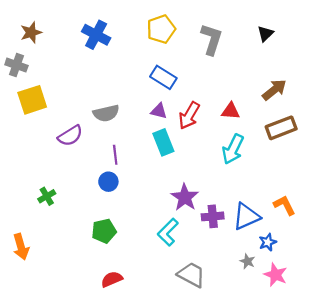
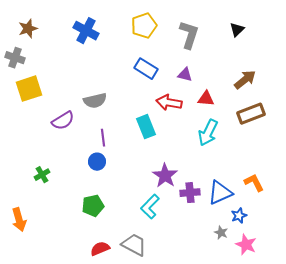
purple triangle: (159, 111) -> (185, 75), moved
red arrow: (189, 116) -> (169, 103), turned 70
gray trapezoid: (191, 275) -> (134, 245), moved

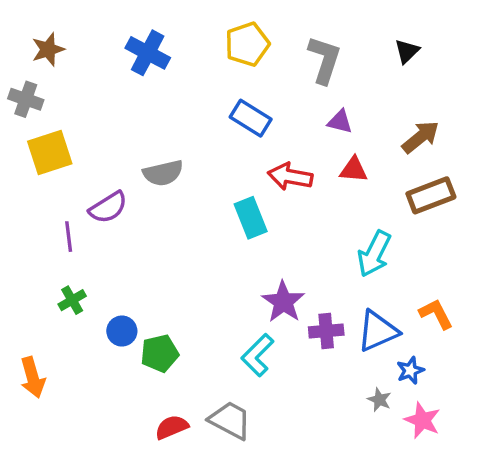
purple triangle: (185, 75) -> (340, 122), moved
cyan arrow: (208, 133) -> (374, 254), moved
purple line: (103, 138) -> (69, 237), moved
blue circle: (97, 162) -> (122, 331), moved

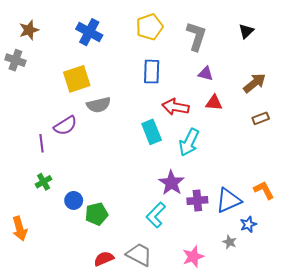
blue rectangle: (251, 118) -> (152, 72), turned 60
yellow square: (50, 152) -> (77, 79), moved
brown rectangle: (431, 195) -> (261, 118), size x0.6
cyan arrow: (374, 254) -> (189, 142), moved
pink star: (422, 420) -> (193, 257), moved, turned 30

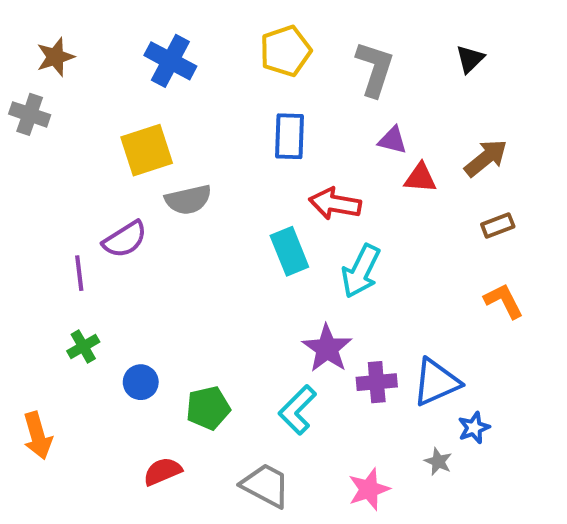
red triangle: (214, 103) -> (420, 178), moved
orange L-shape: (264, 190) -> (504, 301), moved
green pentagon: (97, 214) -> (208, 408), moved
red semicircle: (104, 259) -> (163, 471), moved

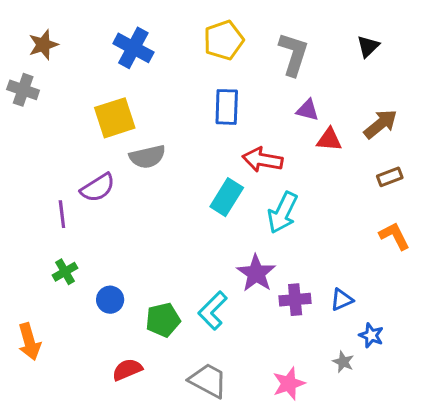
cyan rectangle: (289, 251) -> (227, 197), turned 54
blue triangle: (436, 382) -> (342, 300), size x0.6
cyan L-shape: (297, 410) -> (213, 311), moved
blue star: (474, 428) -> (371, 335), turned -30

